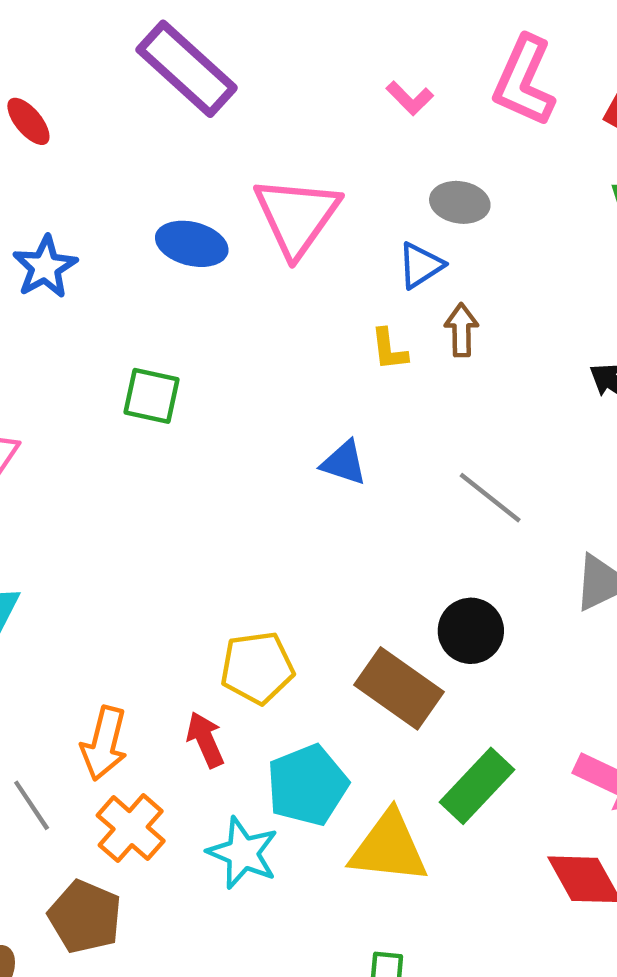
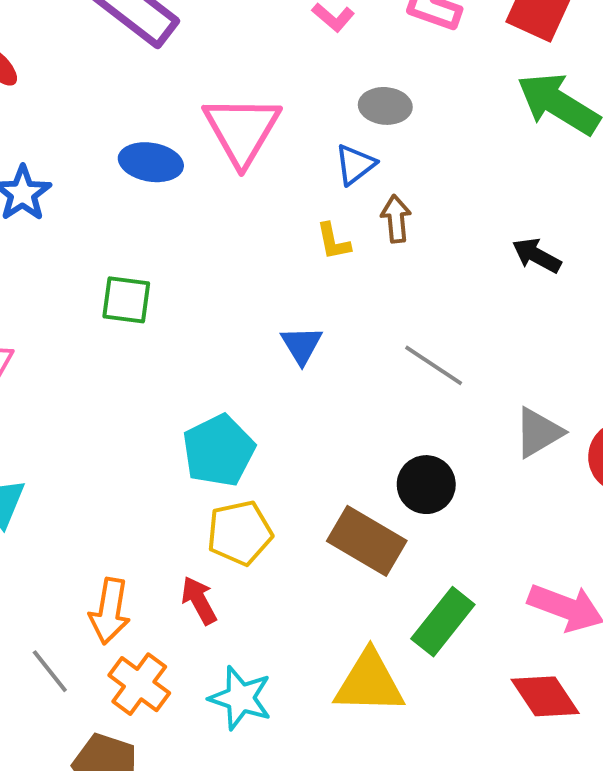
blue triangle: (344, 463) -> (302, 345), turned 45
cyan pentagon: (307, 785) -> (219, 451), moved

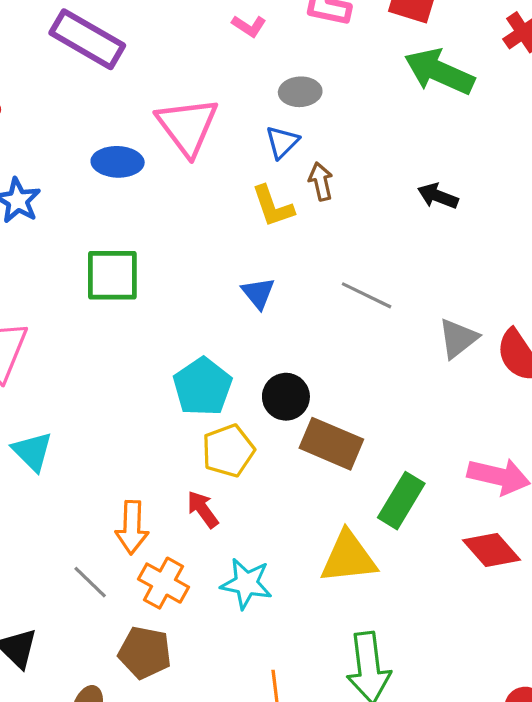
yellow L-shape: (333, 241) -> (273, 206), size x1.4
green square: (126, 300) -> (112, 275), size x1.4
black circle: (426, 485) -> (286, 397), moved

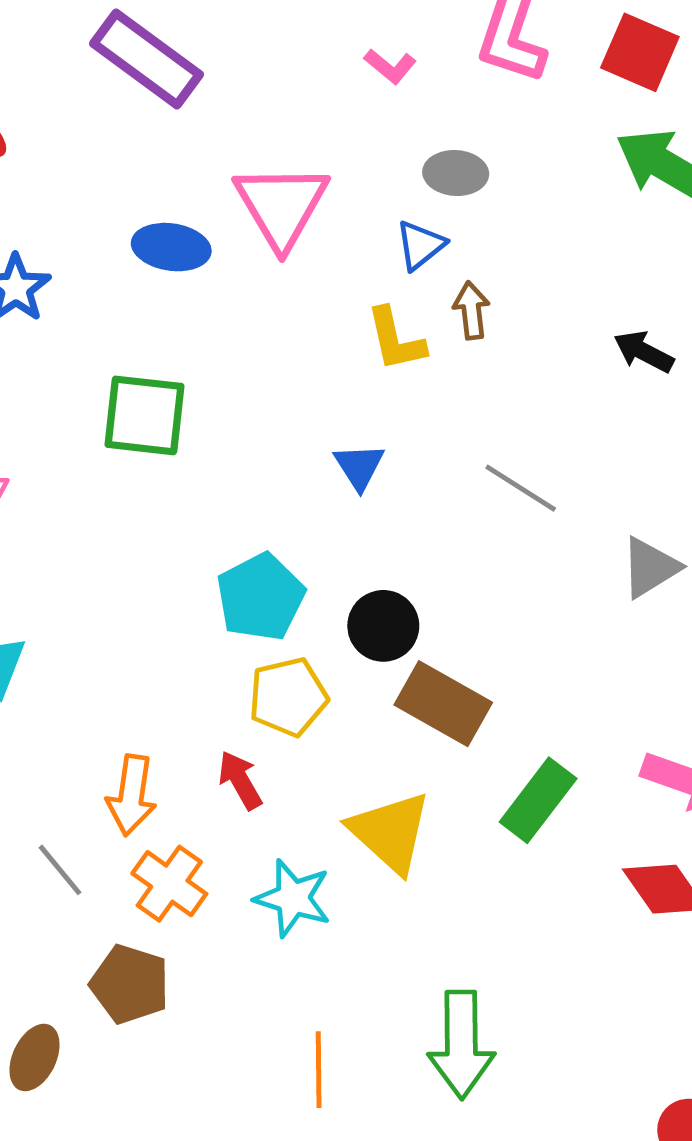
yellow triangle: (348, 557) -> (390, 832), moved, turned 42

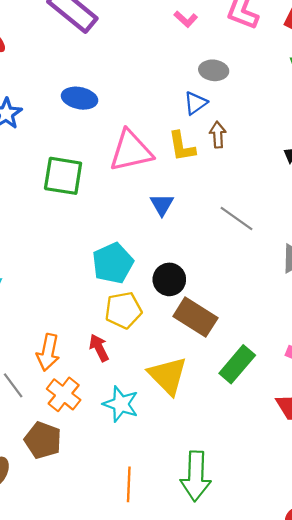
pink triangle: (281, 206) -> (131, 151), moved, turned 45

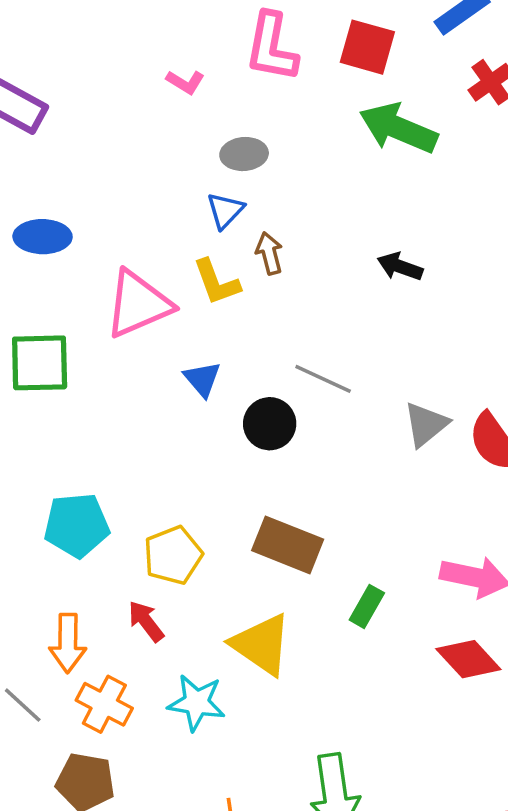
cyan pentagon: (113, 263) -> (77, 525), moved, turned 30
black circle: (169, 279) -> (270, 424), moved
green rectangle: (237, 364) -> (367, 606), size x0.7

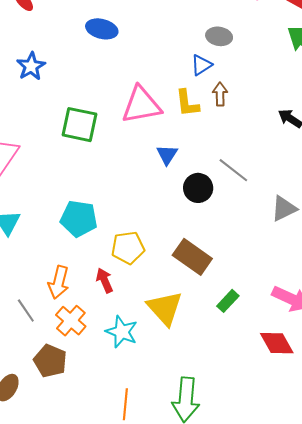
blue ellipse: (43, 237) -> (102, 29), moved

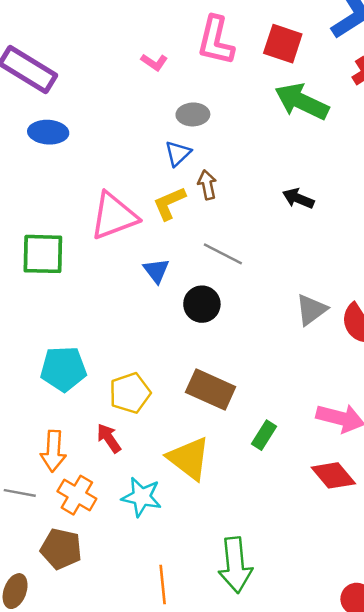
yellow L-shape: (187, 103) -> (169, 203), turned 84
gray line: (233, 170) -> (223, 254), moved
gray line: (26, 310) -> (20, 493), turned -35

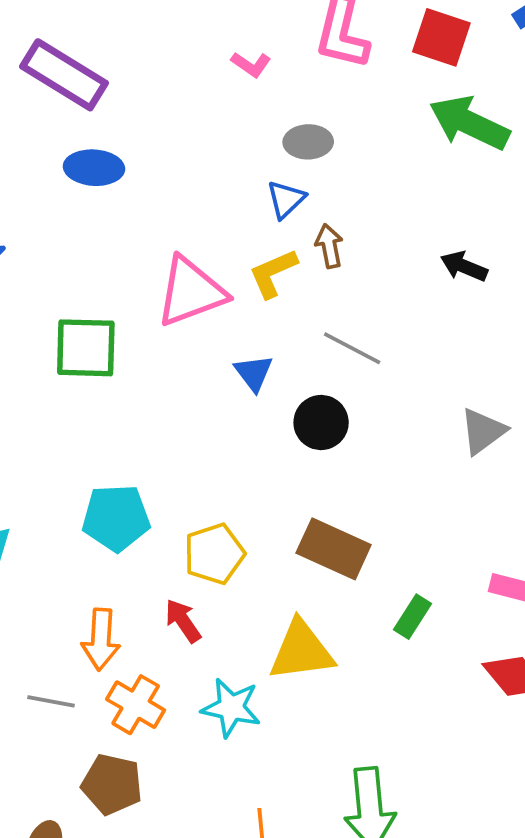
yellow triangle: (189, 458) -> (301, 651), turned -45

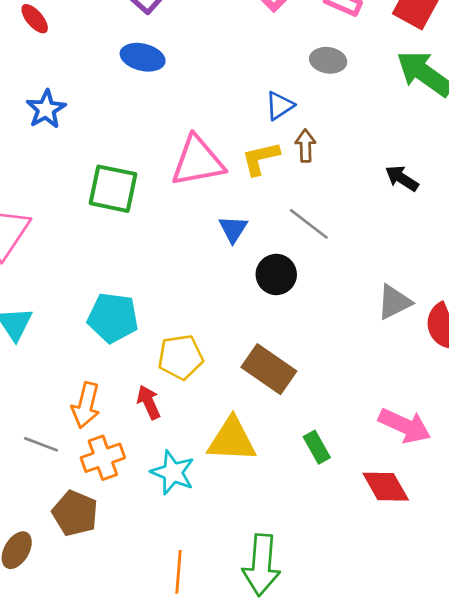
gray ellipse: (308, 142) -> (328, 60), moved
green rectangle: (412, 617) -> (317, 447), moved, turned -72
orange cross: (136, 705) -> (103, 458), turned 30

